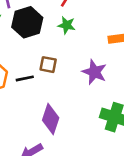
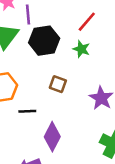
black line: (25, 78) -> (27, 111), moved

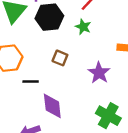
purple diamond: (52, 137) -> (52, 106), turned -36

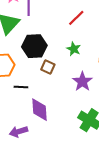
black hexagon: (49, 17) -> (34, 46), moved
green star: (83, 27) -> (74, 49), moved

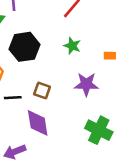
brown square: (48, 67) -> (42, 91), moved
purple star: (82, 82) -> (86, 84), turned -30

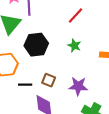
purple star: (86, 84) -> (78, 86), moved

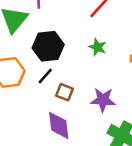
black line: (25, 85) -> (45, 76), moved, turned -48

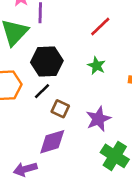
purple star: (103, 100) -> (98, 119), turned -30
purple diamond: (59, 125) -> (52, 142), turned 76

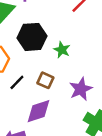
green star: (96, 66) -> (62, 50), moved
black line: (42, 91) -> (17, 82), moved

